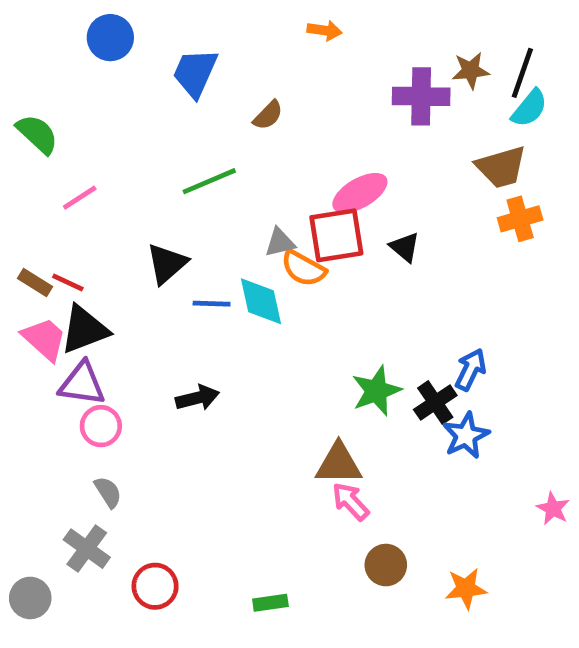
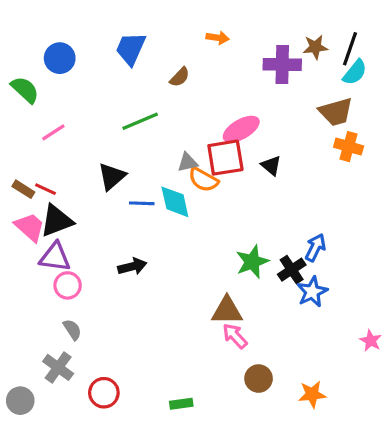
orange arrow: (325, 30) -> (218, 38), moved
blue circle: (110, 38) -> (60, 58), moved
orange cross: (520, 219) -> (349, 147), turned 32

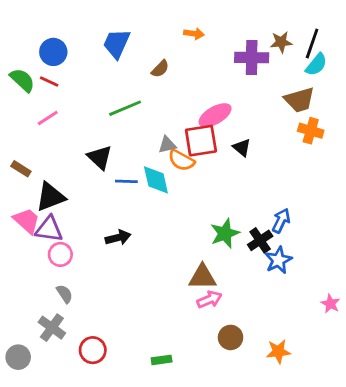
black triangle: (112, 177) -> (100, 157), turned -36
red line: (45, 189) -> (49, 81), moved
pink trapezoid: (30, 227) -> (27, 221), moved
pink arrow: (235, 336) -> (209, 299), turned 110

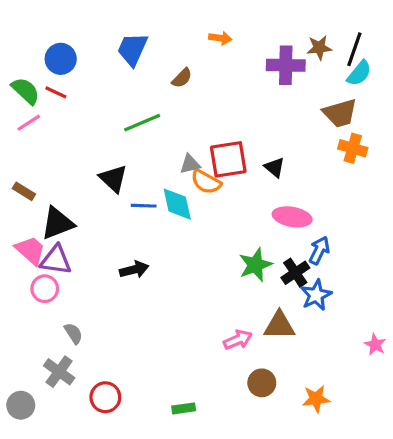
pink ellipse: (215, 115) -> (292, 217), moved, turned 40
pink line: (48, 118) -> (29, 123), moved
pink circle: (60, 254) -> (45, 289), moved
brown triangle: (202, 277) -> (279, 325), moved

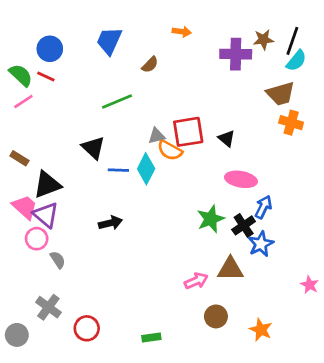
cyan diamond: (177, 204) -> (146, 169), turned 40
purple triangle: (56, 260) -> (46, 215), turned 32
gray semicircle: (73, 333) -> (58, 260), moved
orange star: (316, 399) -> (261, 330), turned 30

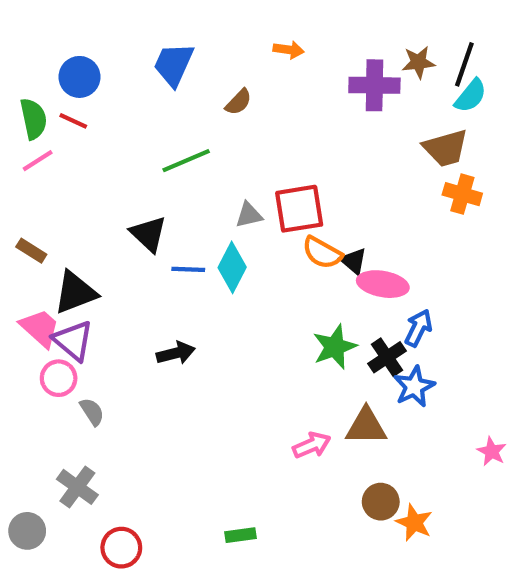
green semicircle: (21, 75) -> (33, 119), turned 35
black triangle: (226, 138) -> (354, 261), moved
orange semicircle: (170, 150) -> (322, 253), moved
brown circle: (216, 316) -> (381, 502), moved
red circle: (87, 328) -> (121, 548), moved

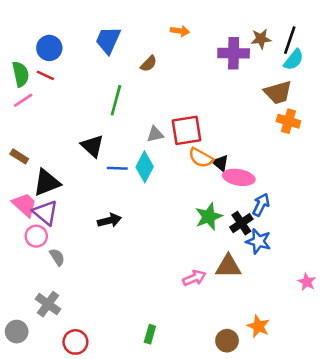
green line: (186, 161) -> (116, 100), turned -52
blue star: (414, 387) -> (258, 241), turned -30
brown circle: (381, 502) -> (227, 341), moved
green rectangle: (241, 535) -> (150, 334), turned -66

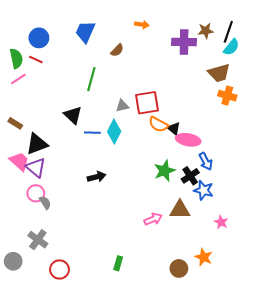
blue arrow: (261, 205) -> (206, 161), turned 126
black arrow: (109, 220) -> (97, 177), moved
pink circle: (36, 236) -> (36, 193), moved
pink star: (307, 282) -> (221, 222), moved

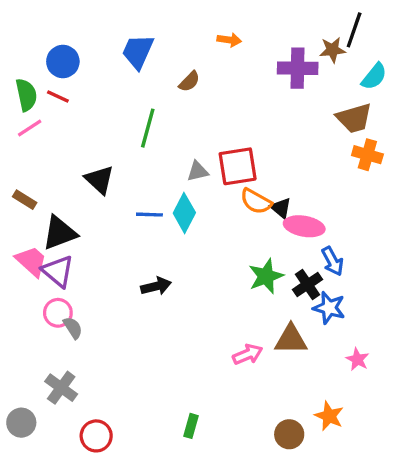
black line: (228, 32) -> (354, 30), moved
black triangle: (73, 115) -> (99, 180), moved

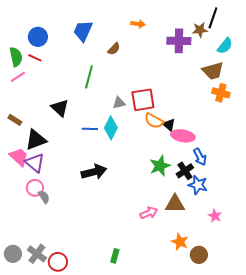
black arrow: (156, 286) -> (94, 172), size x1.4
gray cross: (61, 388) -> (37, 254), moved
orange star: (329, 416) -> (180, 242), moved
brown circle: (289, 434) -> (199, 255), moved

